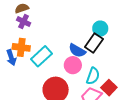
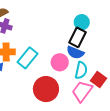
blue semicircle: (77, 51) -> (75, 53), moved

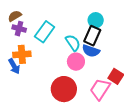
cyan rectangle: (27, 58) -> (45, 32), moved
cyan semicircle: (81, 70) -> (73, 43), moved, turned -42

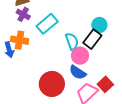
blue semicircle: (91, 51) -> (78, 72), moved
pink circle: (76, 62) -> (80, 56), moved

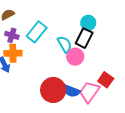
purple cross: (23, 14) -> (12, 35), moved
blue semicircle: (78, 72) -> (71, 91), moved

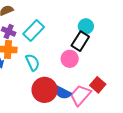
cyan semicircle: (64, 44) -> (33, 62), moved

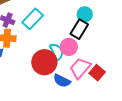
cyan semicircle: (33, 62) -> (57, 52), moved
red circle: (45, 90) -> (44, 62), moved
pink trapezoid: (80, 95) -> (80, 68), moved

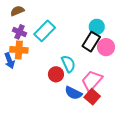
pink circle: (69, 47) -> (106, 47), moved
red circle: (44, 62) -> (56, 74), size x0.6
red square: (97, 73) -> (92, 97), moved

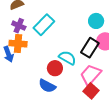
black rectangle: (91, 42) -> (90, 48), moved
cyan semicircle: (68, 64) -> (67, 58), turned -36
blue semicircle: (73, 93) -> (47, 86), moved

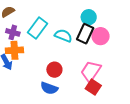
black rectangle: (90, 48) -> (85, 34), moved
cyan semicircle: (67, 58) -> (63, 36), moved

